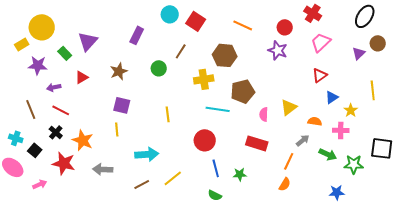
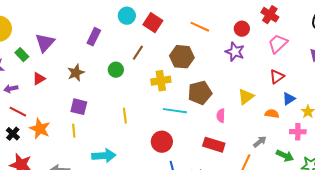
yellow triangle: (289, 107) -> (246, 97), moved
orange semicircle: (315, 121) -> (272, 114), moved
orange star: (83, 140) -> (40, 129), moved

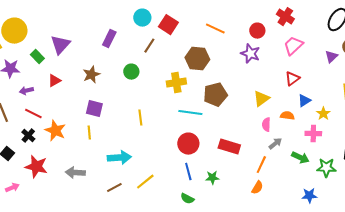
brown line: (138, 53) -> (149, 46), moved
pink semicircle: (221, 116) -> (266, 125), moved
red circle: (162, 142) -> (188, 144), moved

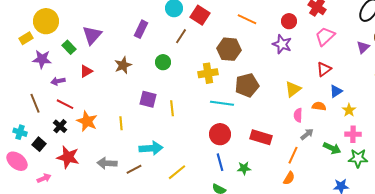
purple square: (94, 109) -> (148, 99), moved
yellow star: (323, 114) -> (349, 110), moved
pink cross: (313, 134) -> (353, 134), moved
brown line: (114, 188) -> (134, 169), moved

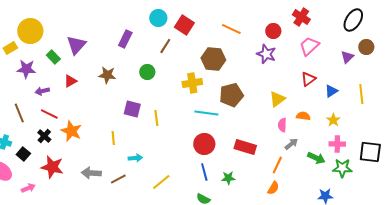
brown star: (123, 65) -> (107, 75), turned 30
blue triangle: (336, 91) -> (331, 91), moved
yellow line: (121, 123) -> (113, 138), moved
cyan arrow: (151, 148) -> (135, 158), size x0.6

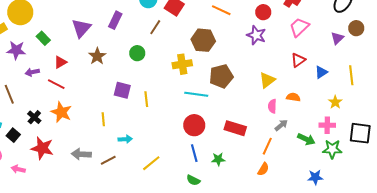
purple triangle: (76, 45) -> (81, 28), moved
brown star: (107, 75) -> (97, 56), turned 30
red line: (49, 114) -> (56, 84), moved
yellow star: (333, 120) -> (335, 102), moved
pink arrow: (28, 188) -> (18, 169), turned -144

